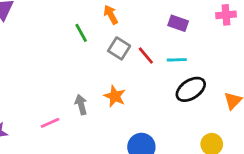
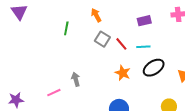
purple rectangle: (178, 23) -> (144, 21), turned -32
green line: (81, 33) -> (66, 28), moved, turned 40
orange star: (115, 96) -> (123, 73), moved

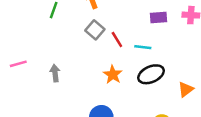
purple rectangle: (144, 21) -> (158, 17), moved
pink line: (54, 93) -> (18, 64), moved

